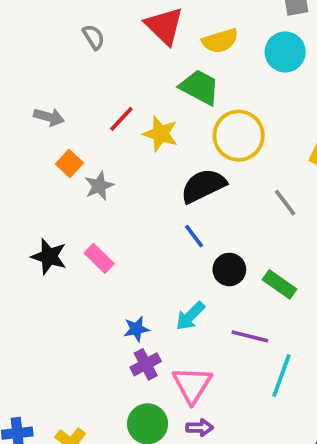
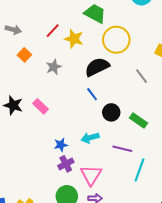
gray star: (99, 186) -> (54, 67), moved
cyan arrow: (190, 316) -> (90, 138), turned 30

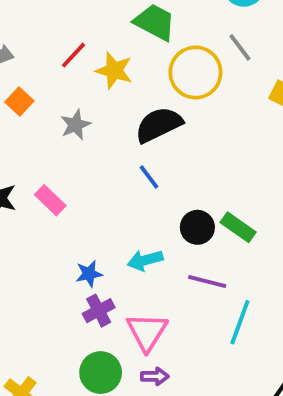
gray line: (142, 76) -> (240, 47), moved
black circle: (111, 112) -> (197, 227), moved

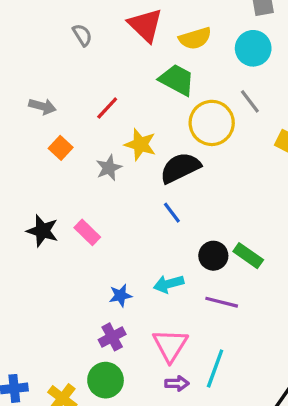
yellow star: (114, 71) -> (140, 145), moved
purple cross: (99, 311) -> (112, 337), moved
cyan line: (240, 322) -> (215, 368), moved
green circle: (101, 373) -> (106, 380), moved

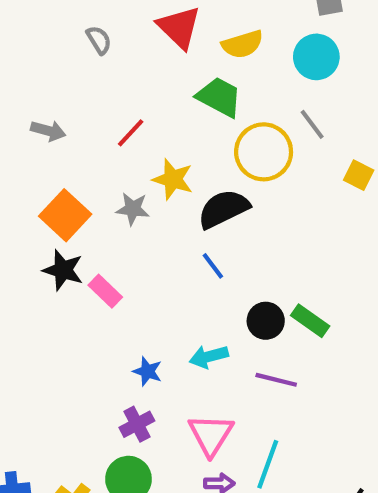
orange square: (61, 148) -> (65, 215), moved, size x1.6
gray star: (109, 168) -> (133, 209), turned 30
black star: (42, 231) -> (63, 270), moved
blue star: (120, 295) -> (147, 371), turned 30

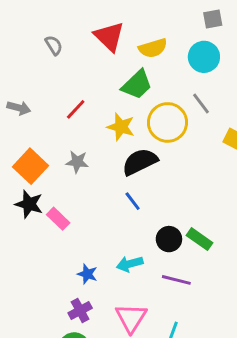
green trapezoid: (219, 97) -> (137, 85), turned 108
yellow star: (173, 179) -> (121, 127), moved

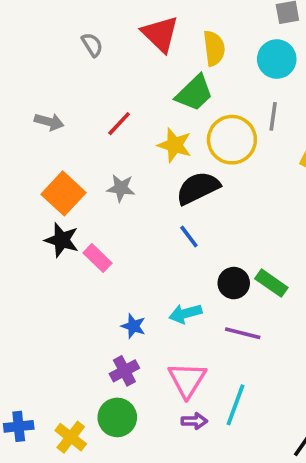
yellow semicircle: (153, 48) -> (214, 48), turned -80
gray line: (201, 104) -> (273, 116), turned 45

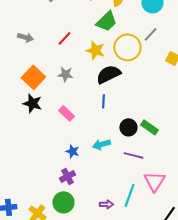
gray line: (273, 116) -> (150, 34), turned 35
blue line: (189, 236) -> (103, 101), turned 40
pink rectangle: (98, 258) -> (66, 113), moved
pink triangle: (187, 380) -> (154, 181), moved

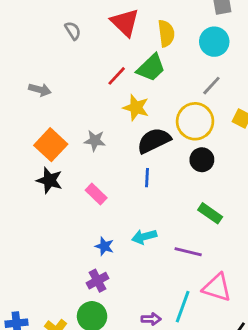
red line: (64, 38) -> (117, 76), moved
yellow circle: (127, 47) -> (195, 121), moved
black circle: (128, 127) -> (202, 160), moved
pink triangle: (154, 181) -> (217, 287), turned -45

